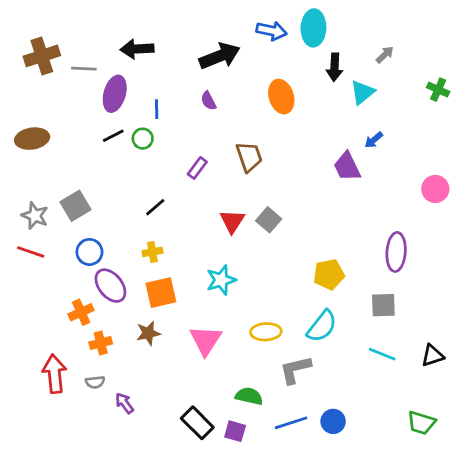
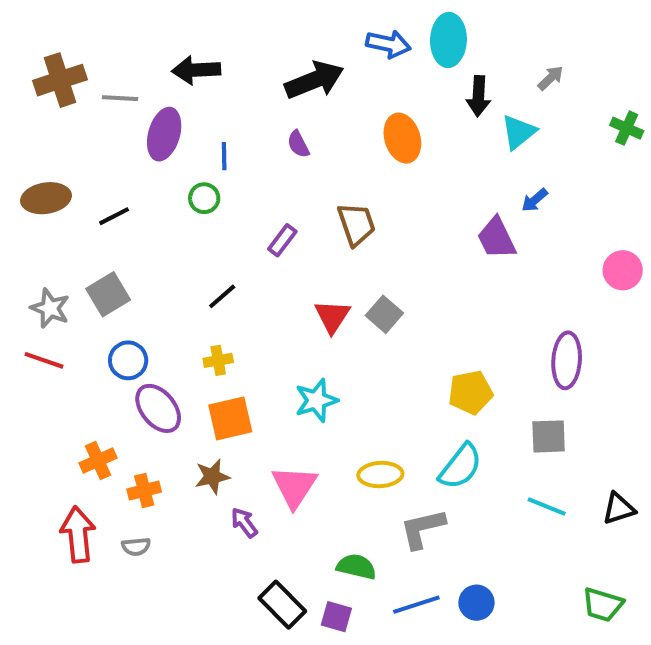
black line: (113, 136) -> (114, 216), moved
orange cross: (81, 312) -> (98, 460), moved
purple arrow: (124, 403) -> (244, 523), moved

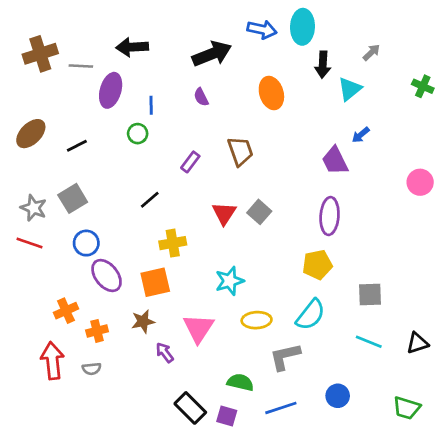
brown ellipse: (46, 198) -> (31, 134), turned -36
yellow cross: (218, 360) -> (173, 243), moved, size x1.4
purple ellipse: (567, 360) -> (330, 216), moved
cyan star: (316, 400) -> (230, 281), moved
blue circle: (476, 603) -> (338, 396), moved

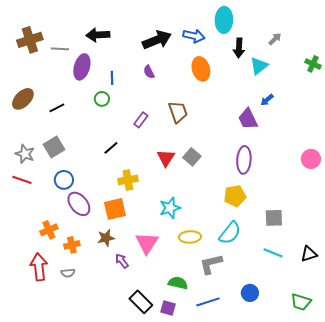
blue arrow: (262, 30) -> (194, 36), moved
pink circle: (420, 182) -> (311, 159), moved

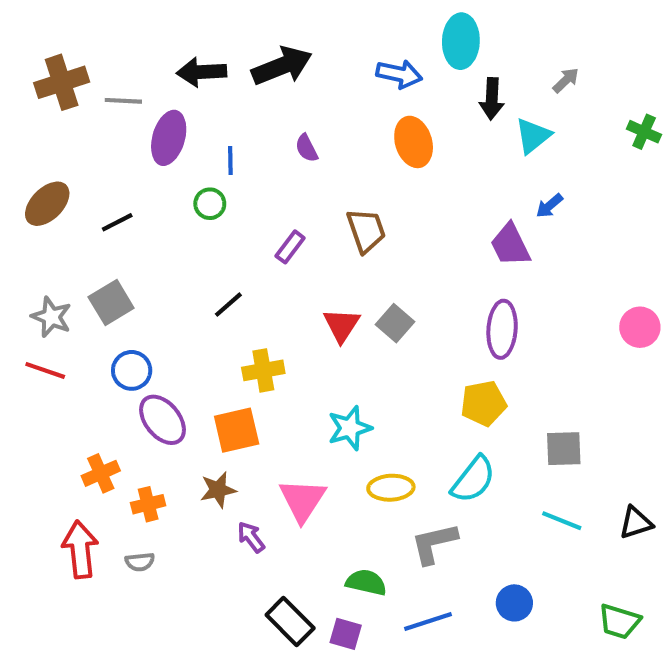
black arrow: (157, 40) -> (282, 66), moved

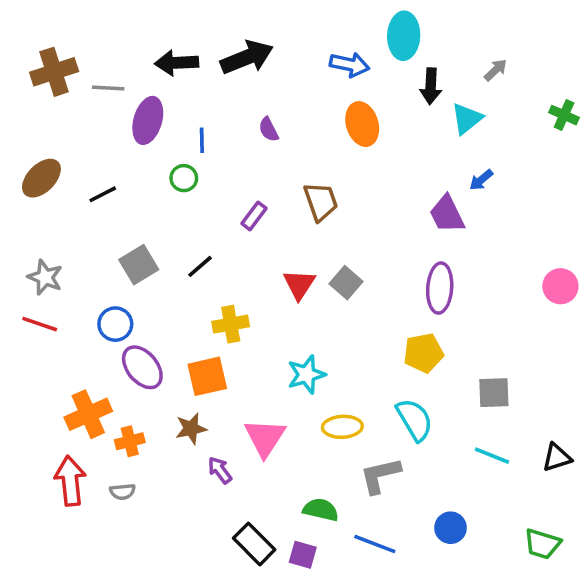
gray square: (111, 303) -> (139, 265), moved
orange cross: (101, 473) -> (88, 414), size x1.4
cyan semicircle: (473, 479) -> (414, 420), turned -69
blue line: (428, 621) -> (375, 544), turned 39

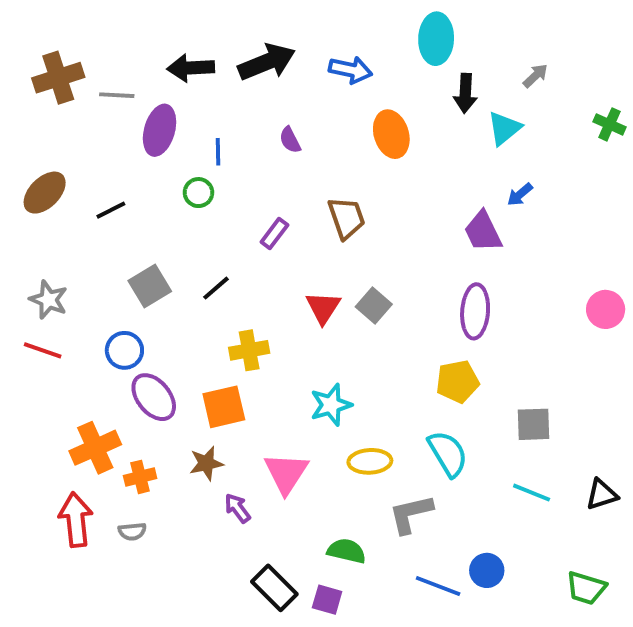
blue arrow: (350, 65) -> (350, 70), moved
blue line: (375, 544) -> (438, 586), moved

